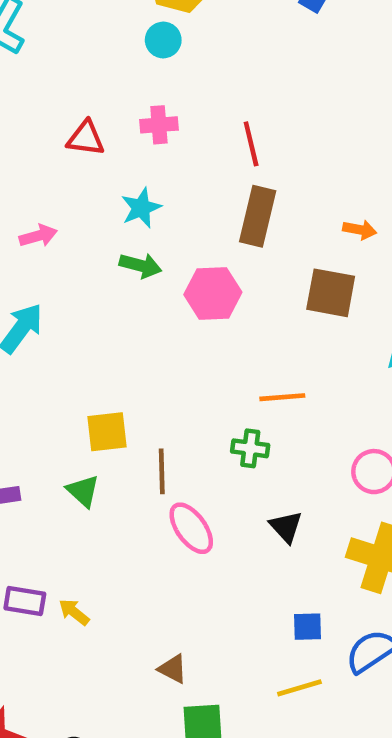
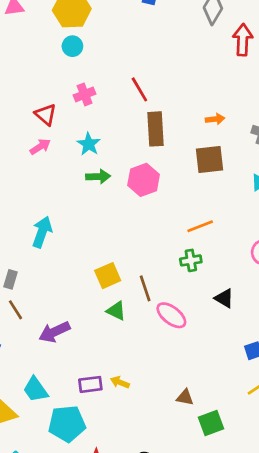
red triangle: (86, 138) -> (46, 114), turned 50
pink arrow: (38, 236) -> (40, 147), moved
green triangle: (83, 491) -> (116, 311), moved

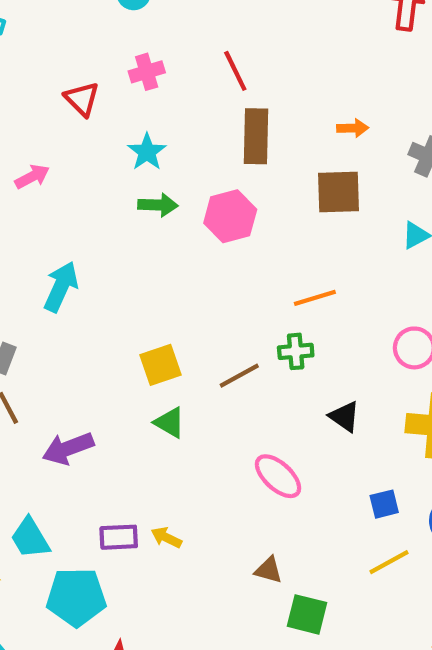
pink arrow: (40, 147) -> (32, 177), moved
brown line: (145, 288) -> (239, 376), moved, turned 75
pink ellipse: (171, 315) -> (278, 476), moved
green square: (211, 423) -> (307, 614), turned 30

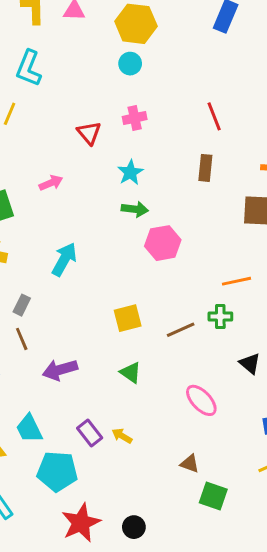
red line: (235, 71) -> (214, 116), moved
brown rectangle: (256, 136) -> (205, 168), size x0.7
pink hexagon: (230, 216) -> (163, 243), moved
green triangle: (170, 423) -> (131, 373), moved
purple rectangle: (119, 537) -> (90, 433), turned 50

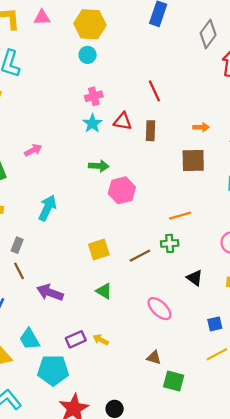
red triangle: (89, 133) -> (123, 121), moved, turned -36
cyan star: (130, 172) -> (92, 123), moved
purple arrow: (60, 370) -> (50, 293), turned 40
purple rectangle: (90, 433) -> (76, 339), turned -72

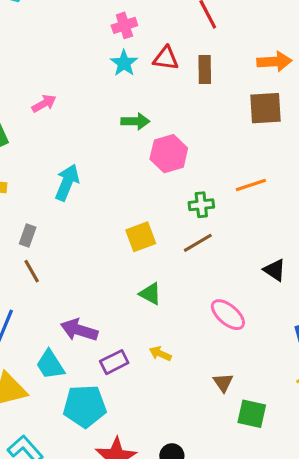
orange arrow: (201, 127) -> (274, 62), size x1.5
green cross: (170, 243) -> (201, 205), moved
purple arrow: (50, 293) -> (79, 330), moved
yellow arrow: (101, 340) -> (160, 354), moved
brown triangle: (154, 358) -> (223, 383), turned 42

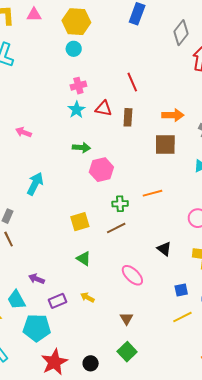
pink arrow: (44, 104) -> (24, 132), turned -133
purple arrow: (79, 330) -> (36, 279), size x0.7
green square: (252, 414) -> (127, 352), moved, turned 30

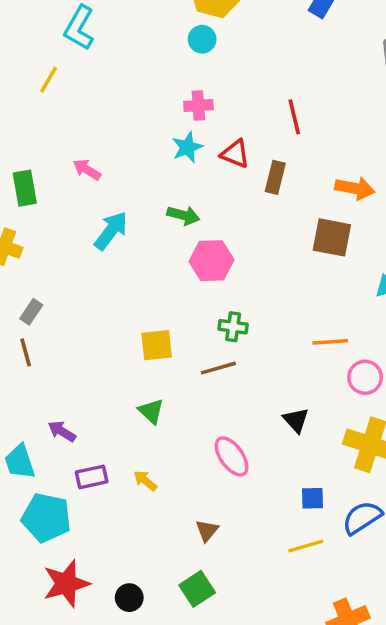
cyan arrow: (35, 184) -> (111, 231), moved
orange line: (153, 193) -> (330, 342), moved

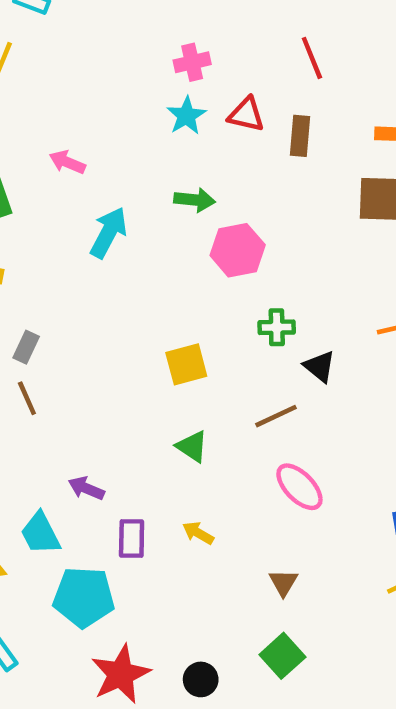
brown line: (218, 368) -> (276, 416), moved
black triangle: (296, 420) -> (320, 367), moved
purple rectangle: (92, 477) -> (132, 539), turned -68

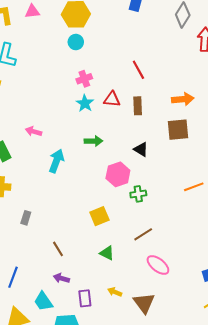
pink hexagon: (238, 250) -> (118, 174), moved
black triangle: (320, 367) -> (141, 149), moved
brown line: (27, 398) -> (58, 249), moved
brown triangle: (283, 583) -> (144, 303), moved, size x1.6

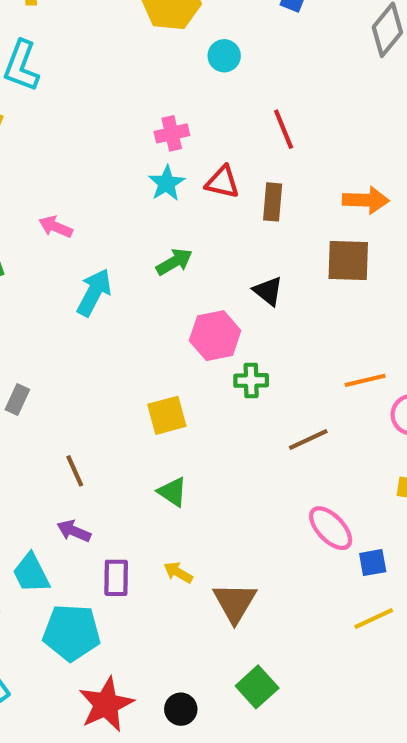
cyan circle: (76, 42) -> (224, 56), moved
green arrow: (93, 141) -> (174, 262), turned -36
brown line: (143, 234) -> (308, 439), moved
pink ellipse: (158, 265) -> (331, 528), moved

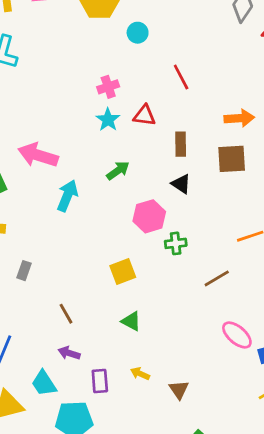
brown rectangle: (273, 202) -> (181, 144), moved
pink arrow: (56, 227) -> (38, 155), size x1.8
brown triangle: (235, 602) -> (179, 390), size x0.7

